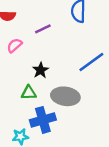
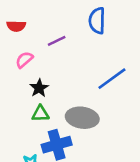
black star: (41, 70) -> (39, 88), moved

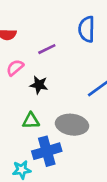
black star: (39, 88) -> (39, 85), moved, turned -30

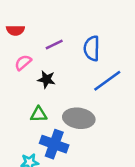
blue semicircle: (87, 29) -> (92, 48), moved
blue cross: (47, 151) -> (54, 144), turned 36

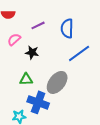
gray ellipse: (79, 118) -> (57, 82), turned -60

